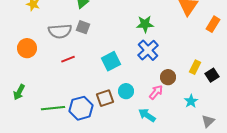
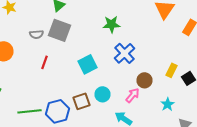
green star: (145, 24) -> (112, 24), moved
gray square: (83, 27) -> (60, 30), size x1.6
gray semicircle: (60, 31) -> (36, 34), size x0.6
red line: (68, 59) -> (44, 62), turned -48

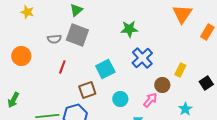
yellow rectangle: (172, 70) -> (180, 70), moved
brown square: (82, 101) -> (87, 90), moved

